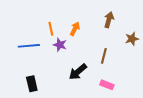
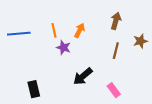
blue line: (29, 46) -> (19, 34), moved
brown line: (104, 56) -> (116, 51), moved
pink rectangle: (107, 85) -> (114, 90), turned 32

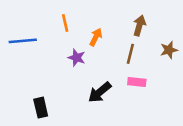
orange line: (54, 30) -> (65, 23), moved
brown line: (116, 51) -> (130, 54), moved
pink rectangle: (114, 90) -> (137, 82), moved, turned -48

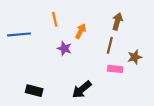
brown star: (169, 50) -> (135, 57), moved
black arrow: (100, 92) -> (82, 89), moved
black rectangle: (41, 108) -> (34, 91), turned -63

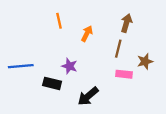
blue line: (19, 34) -> (21, 66), moved
purple star: (64, 48) -> (69, 66), moved
black rectangle: (34, 91) -> (52, 83), moved

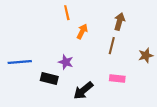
orange line: (59, 21) -> (67, 13), moved
brown star: (145, 61) -> (146, 55), moved
pink rectangle: (124, 74) -> (117, 78), moved

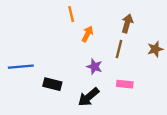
brown star: (146, 55) -> (155, 49), moved
purple star: (66, 62) -> (94, 67), moved

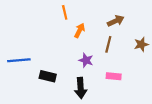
brown arrow: (127, 23) -> (116, 21), turned 49
black arrow: (89, 97) -> (81, 88), turned -54

